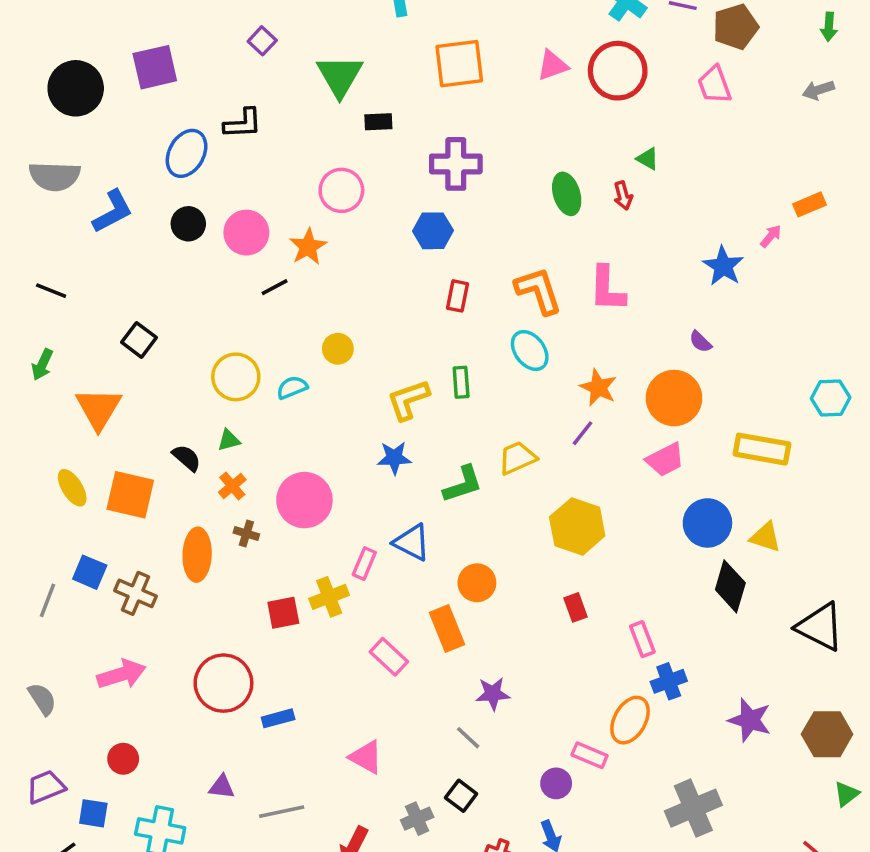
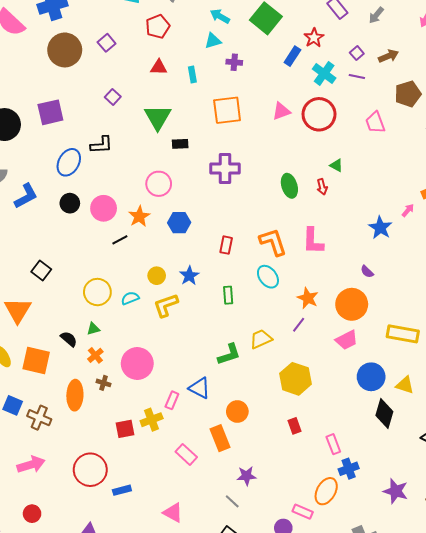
brown pentagon: (736, 27) -> (408, 94), moved
blue hexagon: (433, 231) -> (179, 223), moved
yellow L-shape: (408, 400) -> (166, 305), moved
blue star: (394, 458) -> (189, 276), moved, turned -30

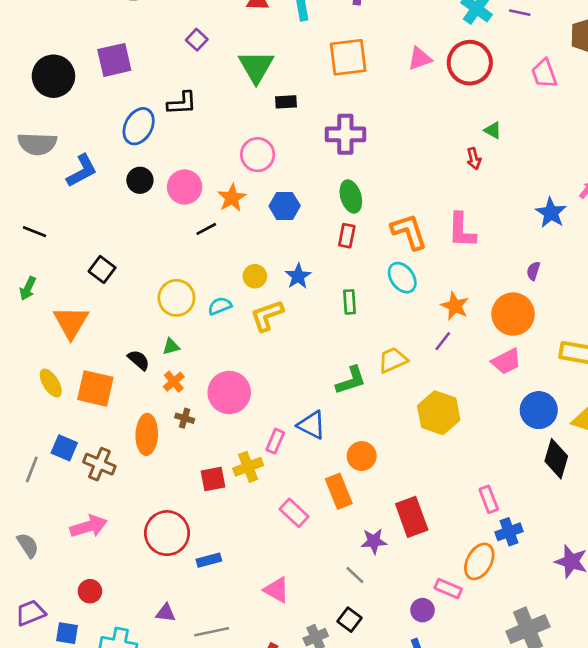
green ellipse: (289, 186) -> (351, 196), moved
purple semicircle: (367, 272) -> (533, 271), turned 64
red rectangle: (295, 426) -> (412, 517), moved, size x1.8

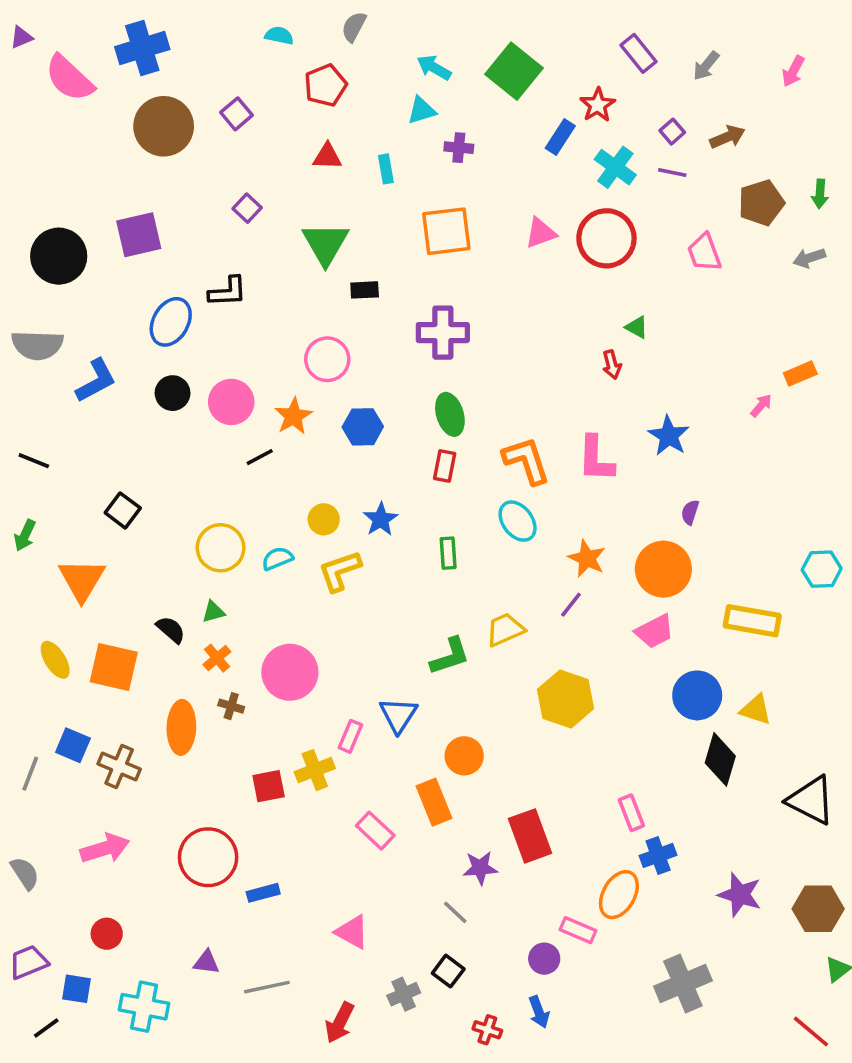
blue star: (551, 213) -> (669, 436), moved
blue triangle: (312, 425) -> (398, 715), turned 36

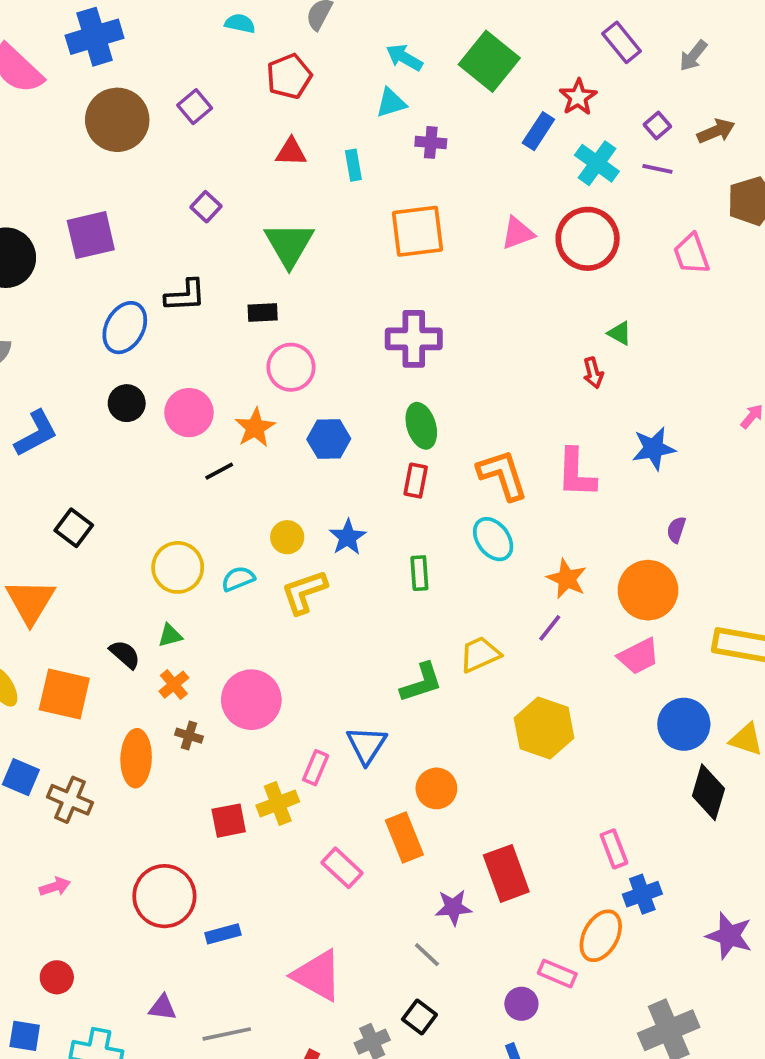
black rectangle: (365, 290) -> (263, 312), moved
blue L-shape: (96, 381) -> (36, 433), moved
blue star: (669, 436) -> (654, 448), turned 30
pink arrow: (105, 848) -> (55, 887), size x0.6
pink triangle: (352, 932) -> (317, 975), size x1.4

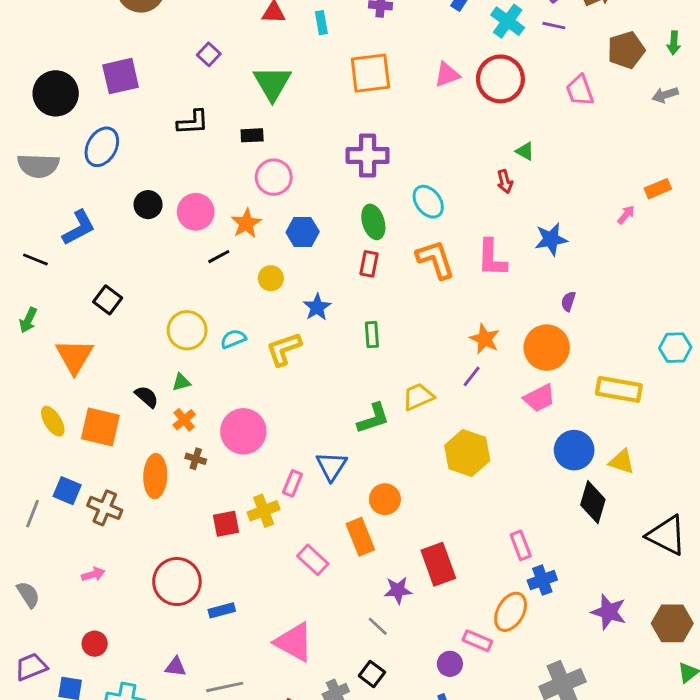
blue ellipse: (125, 328) -> (102, 147), moved
yellow circle: (287, 537) -> (271, 278), moved
cyan ellipse: (493, 539) -> (428, 202), moved

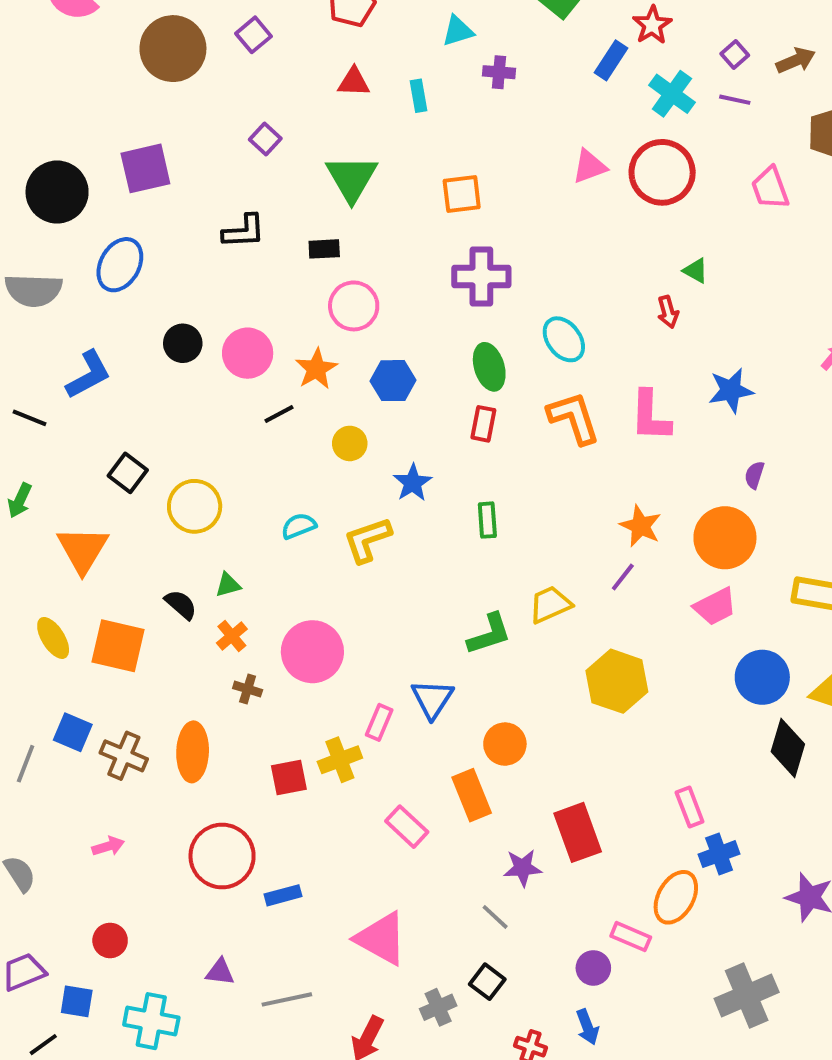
orange square: (370, 73) -> (462, 194), moved, size x0.7
yellow circle: (187, 330) -> (195, 506), moved
orange ellipse: (155, 476) -> (193, 752), moved

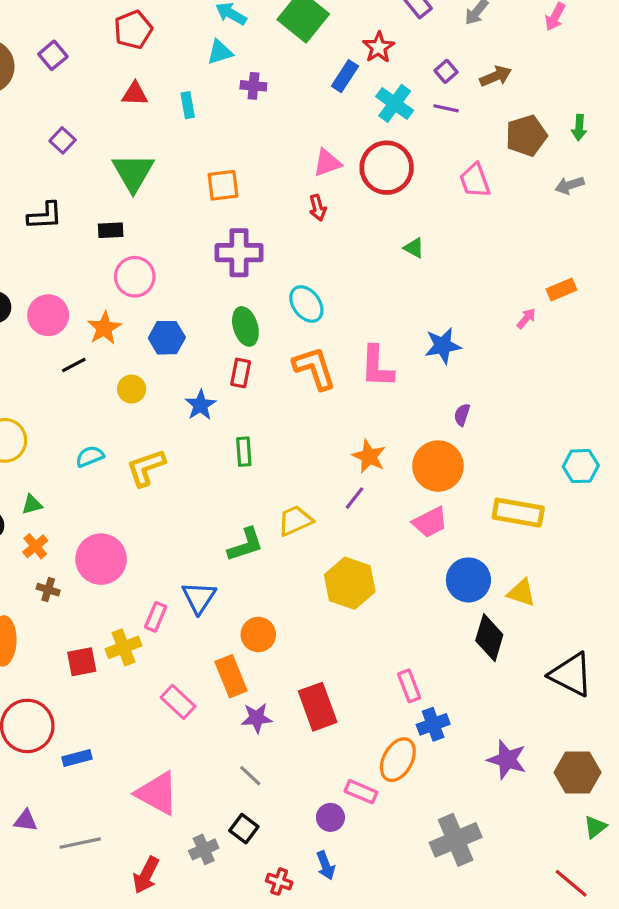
red arrow: (668, 312) -> (318, 208), moved
blue star: (413, 483) -> (201, 405), moved
purple star: (523, 868) -> (257, 718), moved

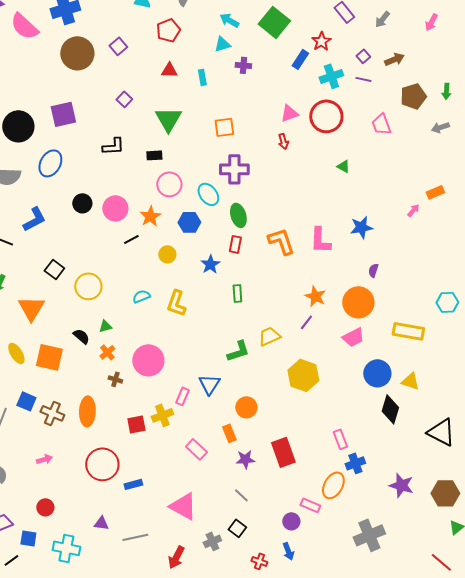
cyan cross: (395, 103) -> (331, 76), turned 35
cyan ellipse: (306, 304) -> (208, 194), moved
yellow L-shape: (146, 468) -> (176, 303), turned -52
orange rectangle: (231, 676) -> (229, 433), size x0.7

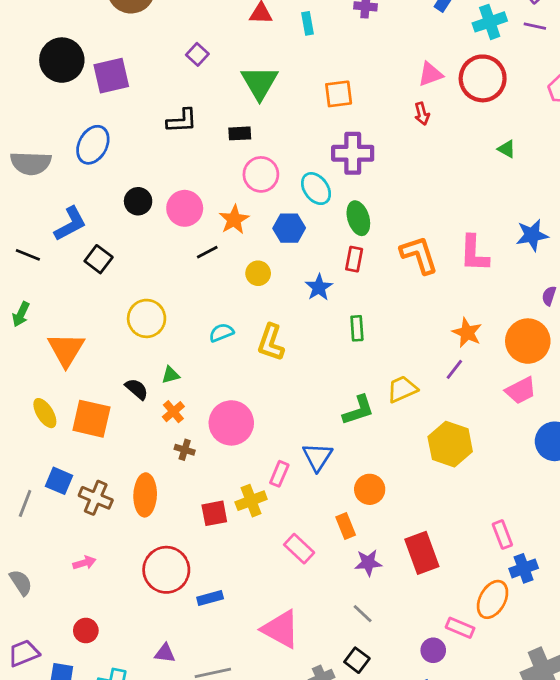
black circle: (18, 126) -> (62, 60), moved
black square: (54, 269) -> (99, 259), moved

